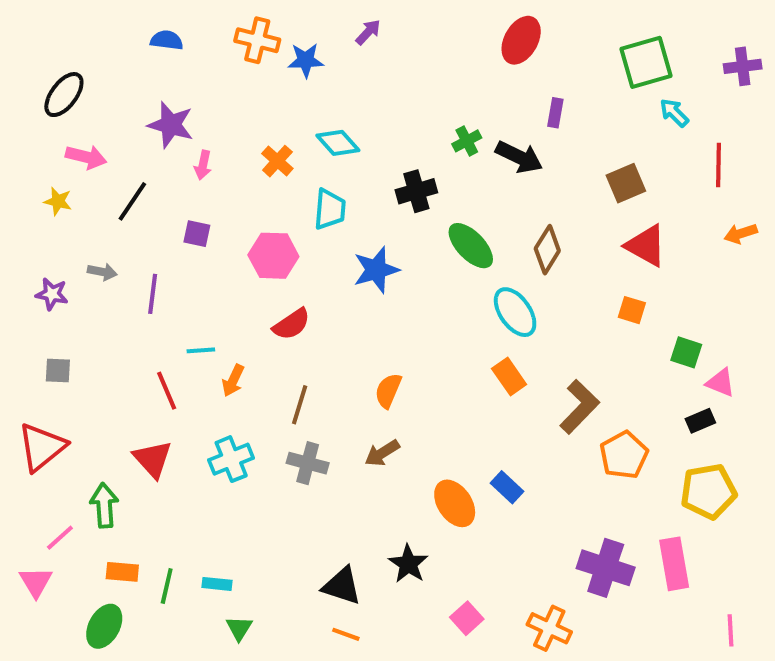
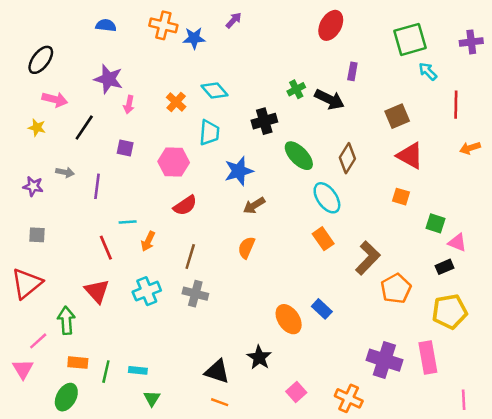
brown arrow: (382, 453) -> (254, 205), moved

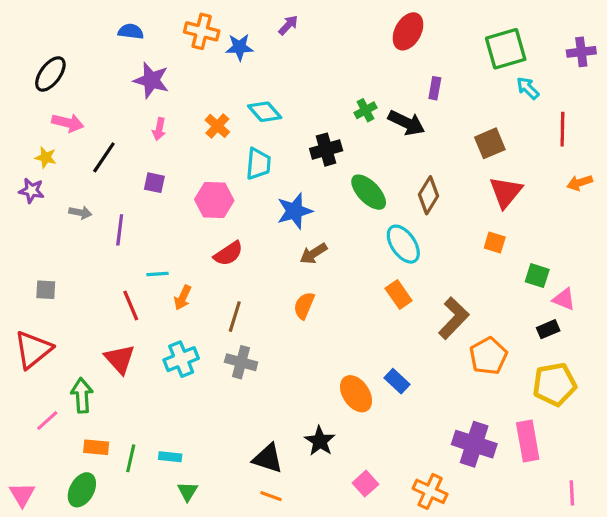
purple star: (108, 79) -> (151, 80), moved
red triangle: (410, 156) -> (506, 192), turned 40
purple star: (33, 186) -> (32, 191), moved
pink triangle: (23, 369) -> (22, 495), moved

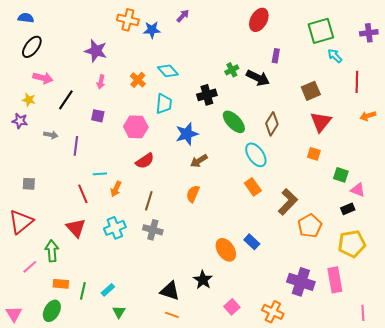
blue semicircle: (131, 31) -> (26, 18), moved
cyan rectangle: (170, 457) -> (108, 290), turned -48

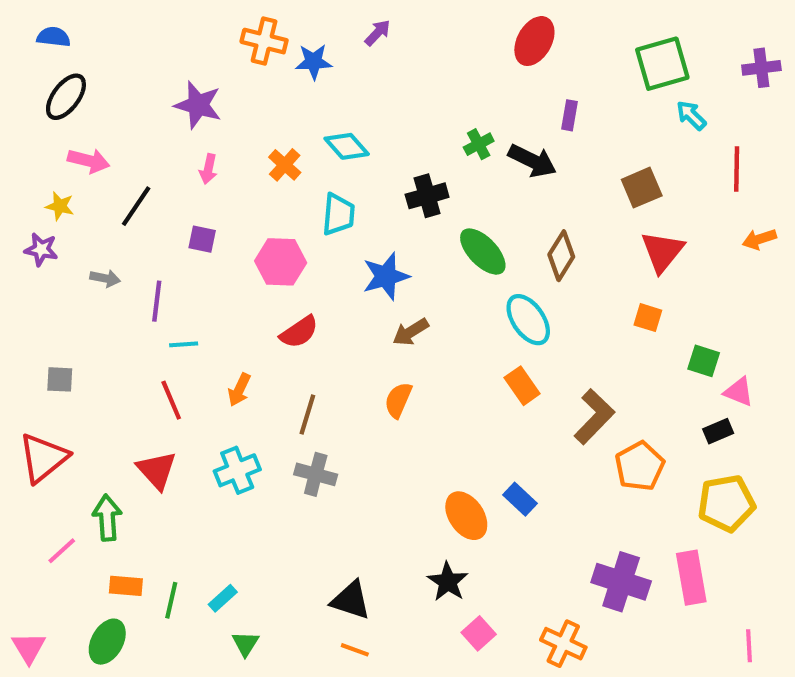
cyan line: (100, 174) -> (184, 344), moved
black star: (203, 280) -> (448, 582), moved

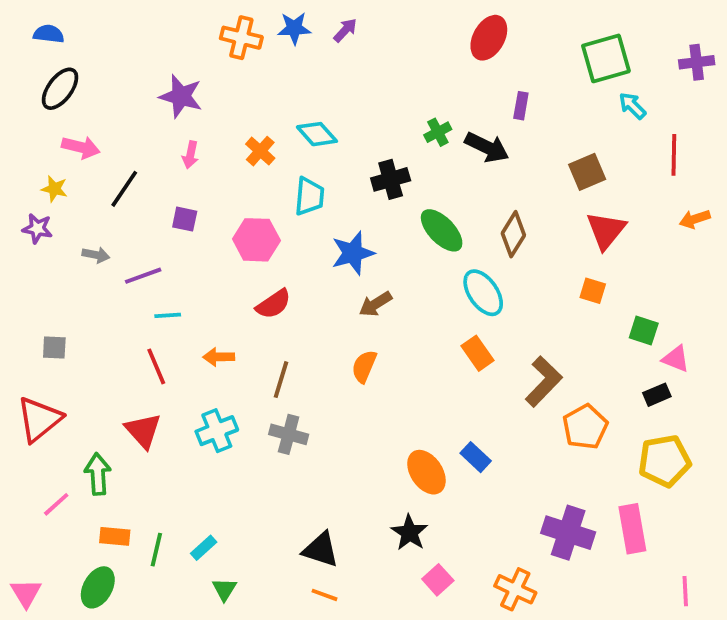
blue star: (314, 62) -> (294, 28), moved
purple line: (157, 301) -> (143, 276), turned 63
orange arrow: (239, 390) -> (219, 357), turned 64

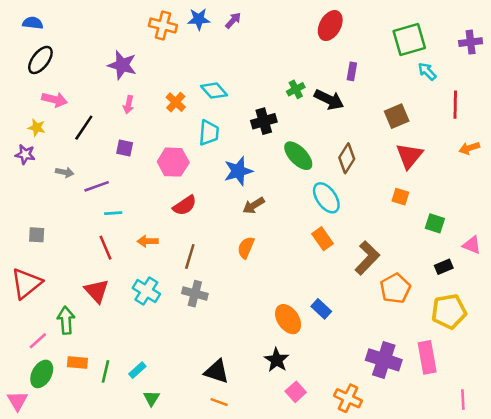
pink triangle: (676, 359) -> (472, 245), moved
cyan cross: (217, 431) -> (146, 291), turned -36
green ellipse: (98, 587) -> (42, 374), moved

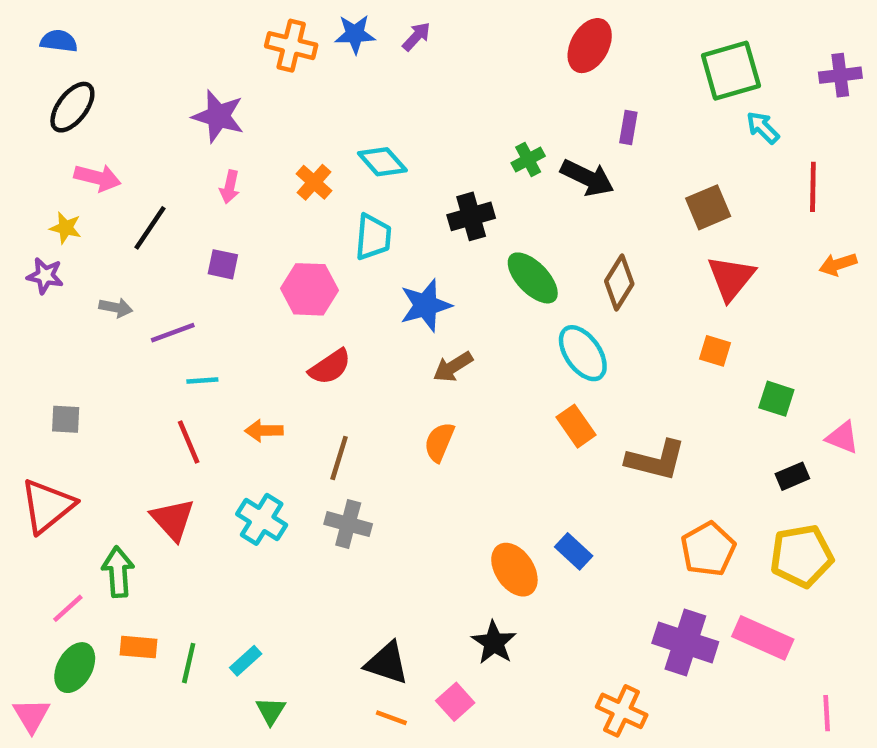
brown L-shape: (367, 258) -> (656, 460), turned 60
orange pentagon: (395, 288) -> (708, 549), moved
pink rectangle: (427, 357) -> (763, 638), turned -56
pink square: (296, 392) -> (455, 702), moved

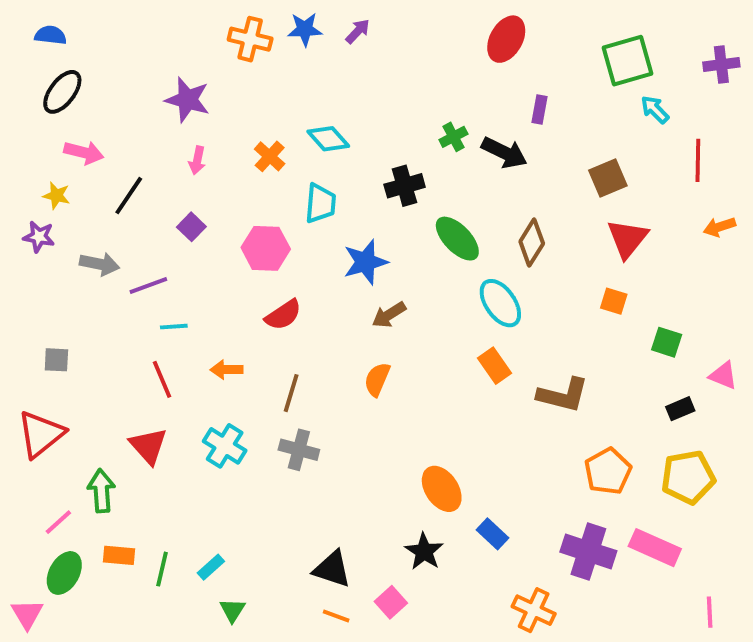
purple square: (223, 264) -> (191, 227), turned 32
gray arrow: (116, 308) -> (99, 264), size x1.4
blue rectangle: (574, 551) -> (493, 534), moved

